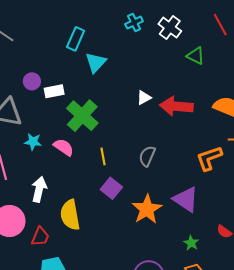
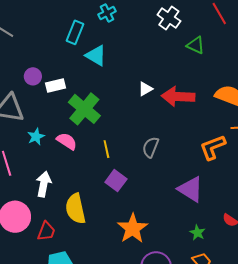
cyan cross: (134, 23) -> (107, 13), moved
cyan triangle: (96, 63) -> (96, 55), turned -40
cyan star: (33, 142) -> (36, 137), turned -30
orange star: (147, 209) -> (133, 228), moved

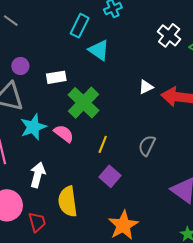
white cross: (169, 18) -> (169, 35), moved
purple circle: (33, 76) -> (20, 66), moved
cyan star: (36, 137) -> (33, 127), size x1.5
yellow line: (106, 149) -> (103, 144), turned 30
red trapezoid: (46, 231) -> (37, 222), turned -40

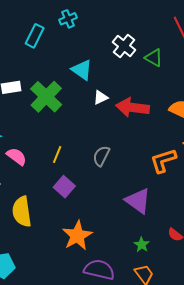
cyan triangle: (99, 50) -> (82, 70), moved
green cross: (84, 103) -> (46, 97), moved
pink semicircle: (64, 134) -> (17, 157), moved

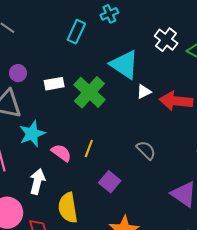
cyan triangle: (82, 70) -> (124, 65), size x1.4
yellow line: (57, 155) -> (89, 148), moved
gray semicircle: (101, 156) -> (146, 150), turned 110

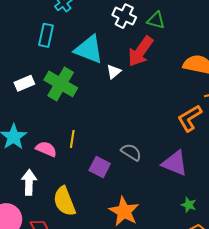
cyan rectangle: (76, 32) -> (46, 35), moved
red arrow: (176, 101) -> (140, 51), moved, turned -48
gray semicircle: (146, 150) -> (131, 152), moved

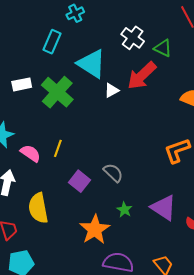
purple triangle: (175, 163) -> (164, 208), moved
green star: (189, 205) -> (124, 210), moved

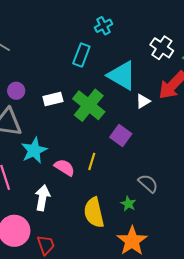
purple square: (79, 181) -> (121, 135), moved
yellow semicircle: (38, 208) -> (94, 213), moved
green star: (124, 210) -> (128, 204), moved

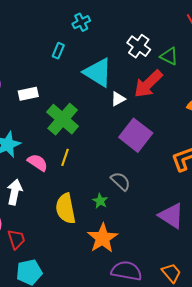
cyan rectangle: (81, 55) -> (58, 51), size x0.7
green cross: (89, 105) -> (63, 119), moved
purple square: (121, 135) -> (136, 135), moved, size x1.5

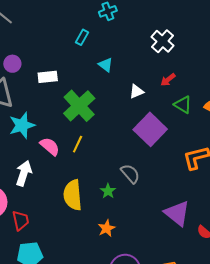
green triangle: (169, 56) -> (183, 105), moved
cyan triangle: (98, 72) -> (106, 65), moved, size x0.5
red arrow: (148, 84) -> (168, 80), size x0.5
orange star: (103, 238) -> (107, 228), size x0.6

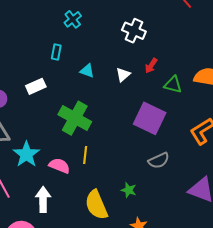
white rectangle: (48, 77) -> (36, 86), moved
white triangle: (136, 91) -> (123, 75), moved
gray semicircle: (130, 174) -> (159, 161), moved, turned 125

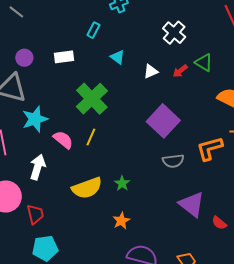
green triangle: (173, 85) -> (204, 63), moved
gray semicircle: (159, 161) -> (173, 161), moved
yellow semicircle: (96, 205) -> (87, 188), turned -104

